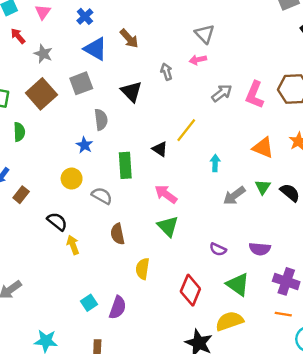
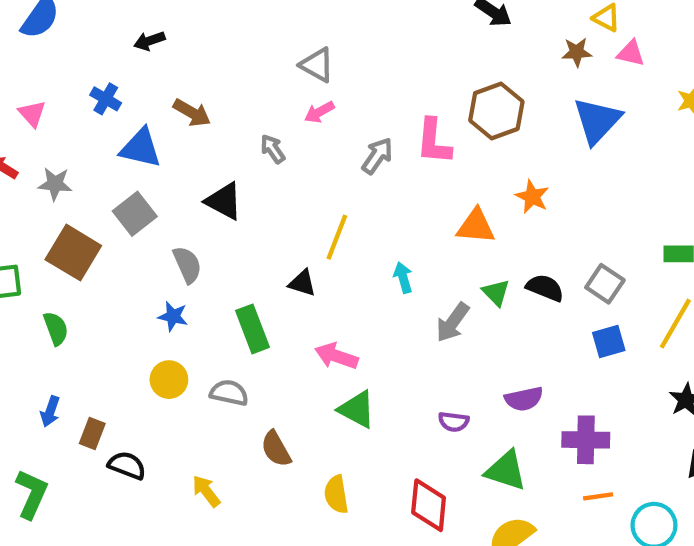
black semicircle: (57, 221) -> (127, 465), moved

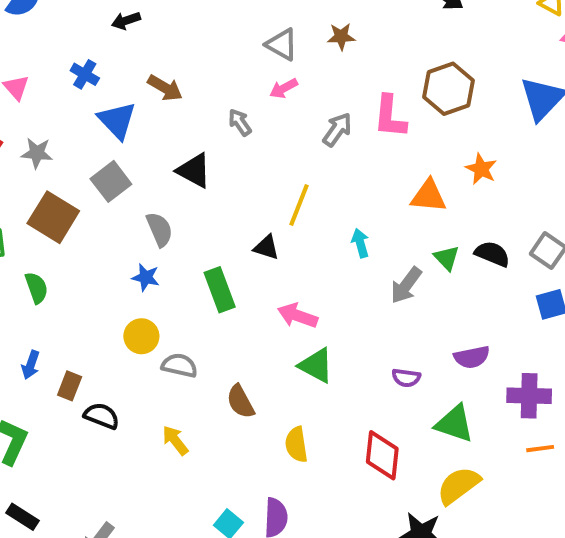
brown star: (577, 52) -> (341, 37), moved
blue triangle: (141, 148) -> (117, 120), turned 33
gray semicircle: (229, 393) -> (179, 365), moved

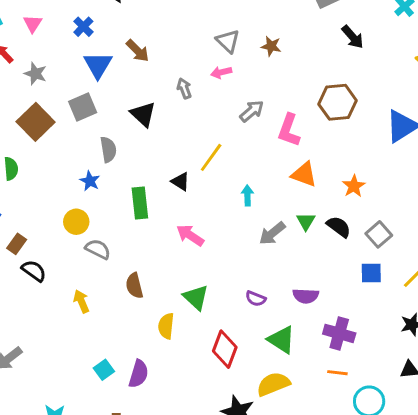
pink L-shape: (390, 117) -> (289, 130), moved
orange star: (481, 169) -> (354, 186), moved
green triangle: (316, 366) -> (196, 297), moved

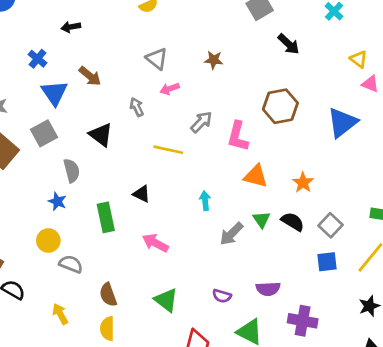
gray triangle: (228, 41) -> (157, 59), moved
yellow line: (211, 157) -> (168, 150), moved, turned 72
yellow semicircle: (166, 326) -> (107, 329), moved

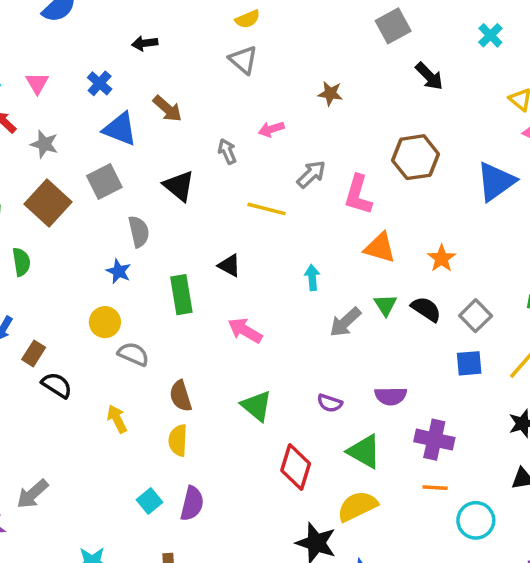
gray triangle: (157, 59) -> (243, 60), moved
blue triangle: (54, 93) -> (120, 129), turned -36

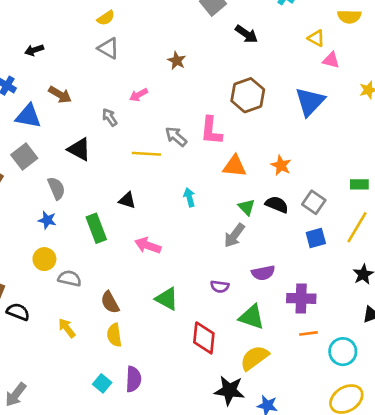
brown star: (330, 93) -> (177, 61), turned 30
gray arrow: (311, 174) -> (176, 137), moved, turned -85
gray arrow: (345, 322) -> (234, 235), moved

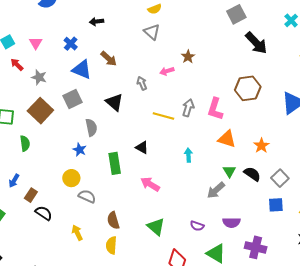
black arrow: (246, 34) -> (256, 43), size x1.4
brown star: (177, 61) -> (188, 57), moved
gray arrow: (176, 137) -> (188, 108), turned 54

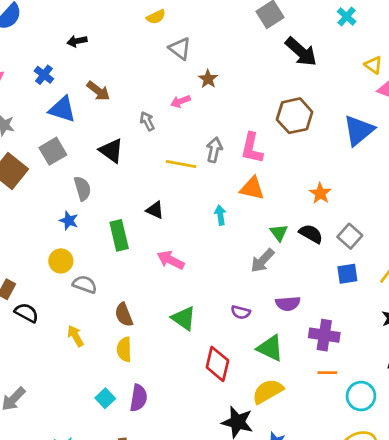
gray triangle: (152, 32) -> (180, 49), moved
orange triangle: (227, 139) -> (252, 188), moved

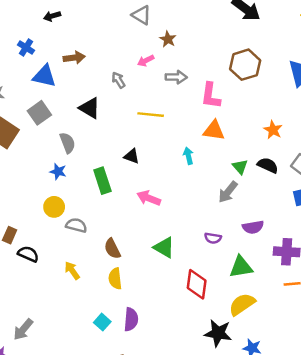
brown arrow: (98, 91) -> (74, 58), turned -40
gray arrow: (214, 150) -> (176, 77), moved, turned 85
green triangle: (270, 348) -> (241, 267), turned -30

